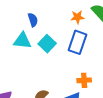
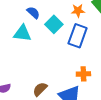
blue semicircle: (33, 20) -> (33, 13), turned -32
cyan square: (47, 44) -> (54, 24), moved

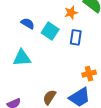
cyan triangle: (22, 33) -> (22, 58), moved
blue rectangle: (78, 36) -> (76, 37), size x0.7

